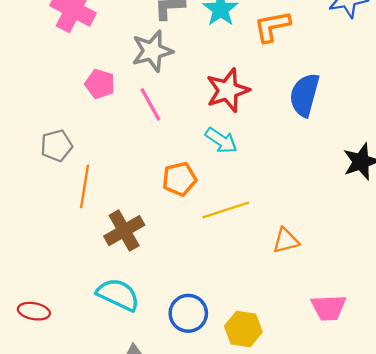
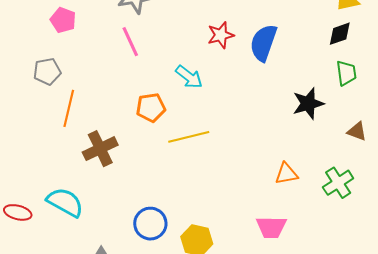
pink pentagon: (100, 84) -> (63, 20), moved
red star: (228, 90) -> (221, 35), moved, size x0.7
orange triangle: (286, 241) -> (286, 174), moved
cyan semicircle: (118, 295) -> (65, 202), moved

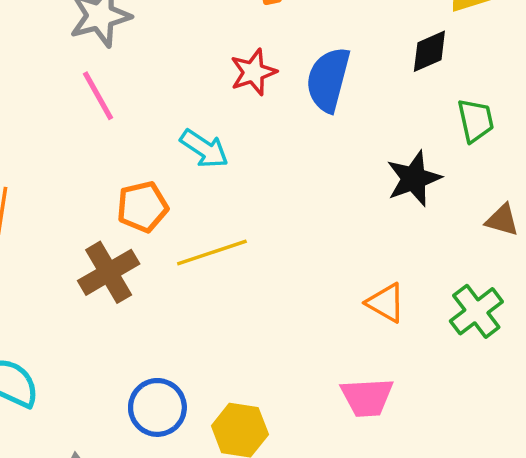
black diamond: (340, 34) -> (429, 51), moved
brown cross: (100, 149) -> (109, 272), moved
orange triangle: (286, 174) -> (386, 303), turned 45

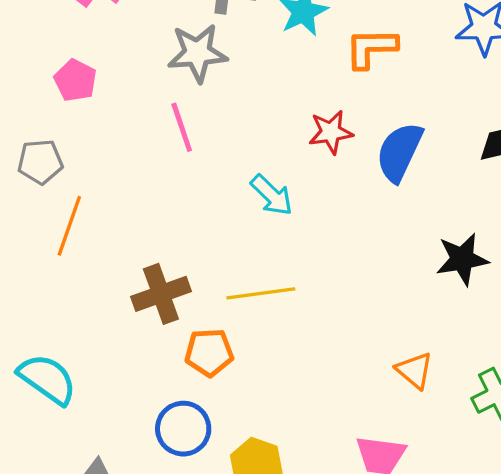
orange pentagon: (142, 207) -> (209, 352), moved

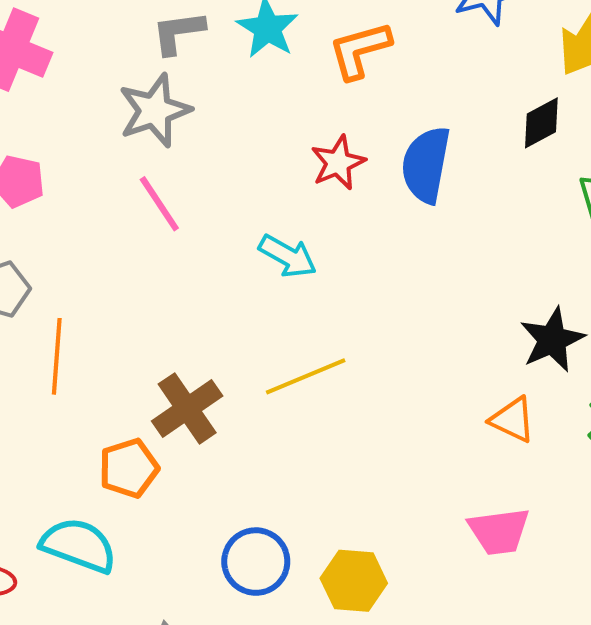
black star: (462, 259) -> (552, 340), moved
orange pentagon: (209, 352) -> (129, 468), moved

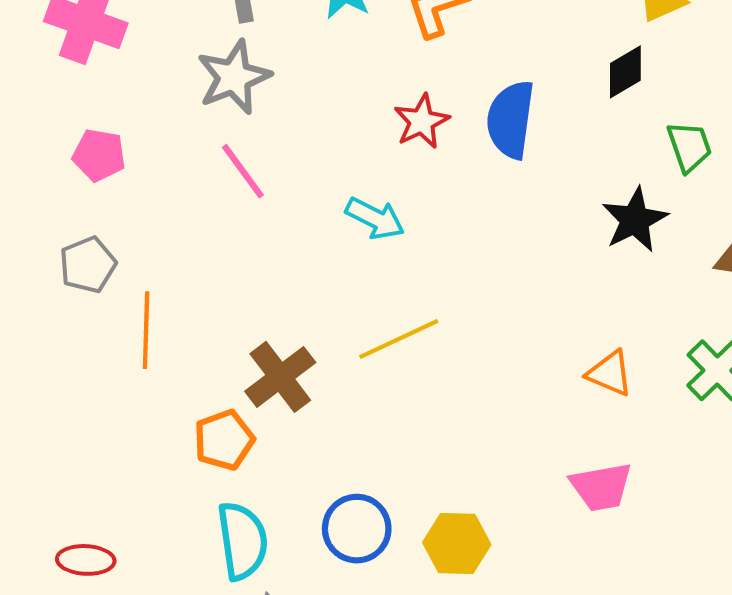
black star: (552, 340) -> (635, 220), moved
cyan semicircle: (79, 545) -> (242, 541), moved, turned 64

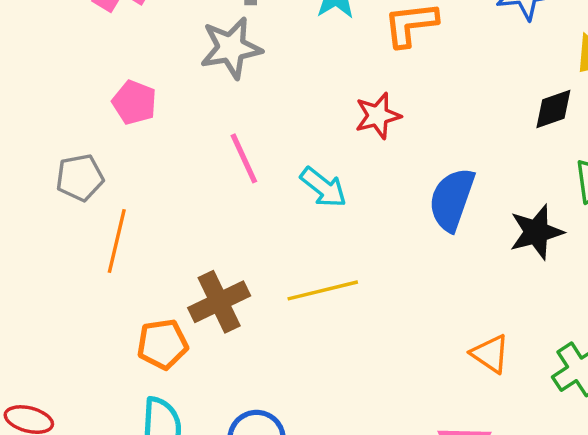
blue semicircle: (511, 120) -> (452, 199), moved
pink pentagon: (99, 155) -> (134, 102), moved
pink line: (243, 171) -> (244, 158), moved

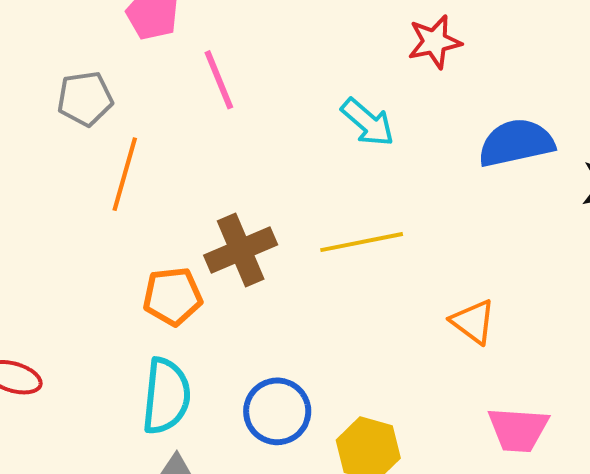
pink line: (244, 158) -> (219, 80), moved
blue semicircle: (452, 199) -> (516, 143), turned 56
orange triangle: (490, 354) -> (473, 322), moved

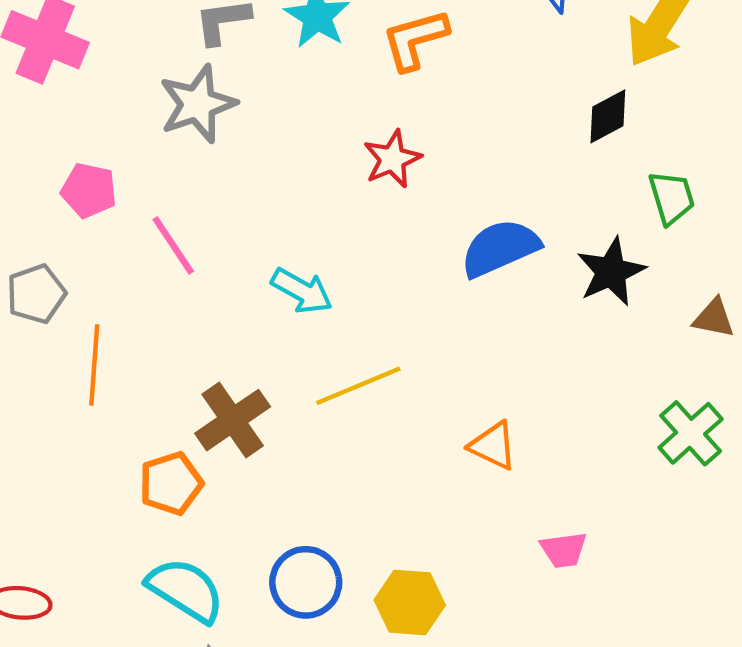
cyan arrow: (368, 122) -> (302, 291), moved
cyan semicircle: (166, 396) -> (186, 590), turned -52
pink trapezoid: (518, 430) -> (564, 550), size x0.7

